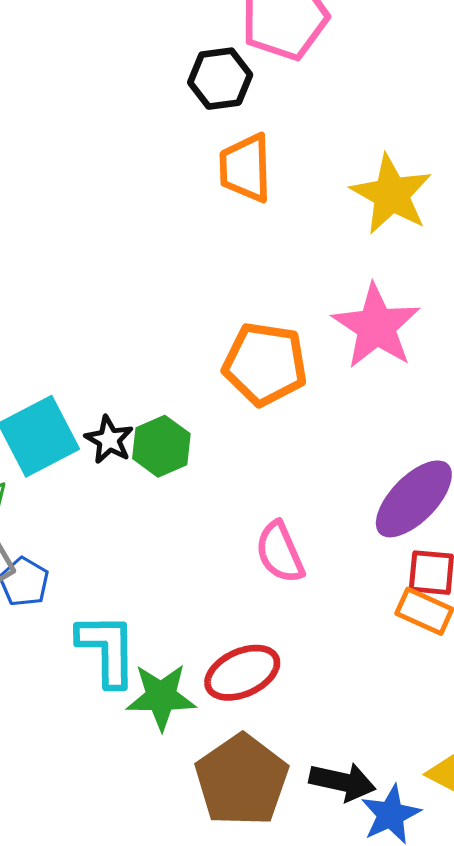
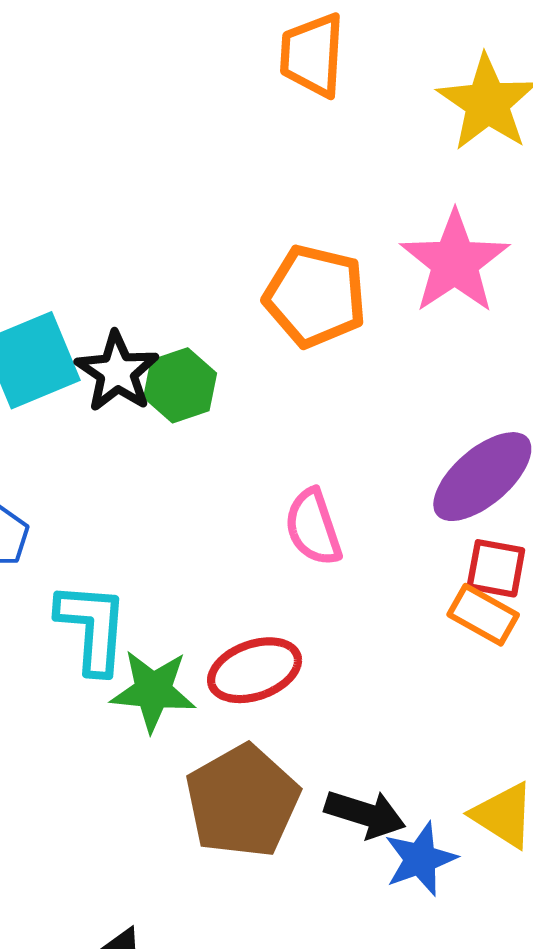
black star: (109, 440) -> (117, 372), size x1.4

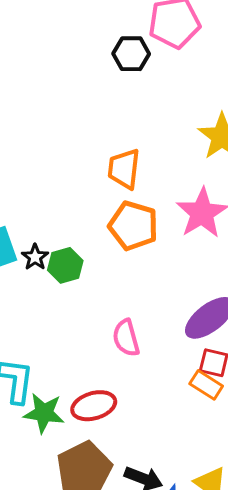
orange trapezoid: (312, 55) -> (124, 169), moved
black star: (117, 372) -> (35, 257), size x0.7

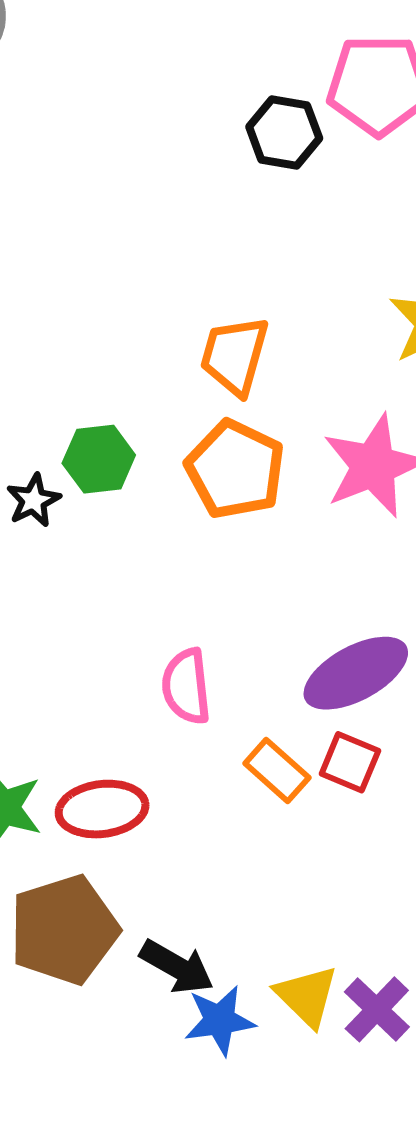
green hexagon: (65, 265) -> (99, 459), moved
orange rectangle: (206, 385) -> (277, 770), moved

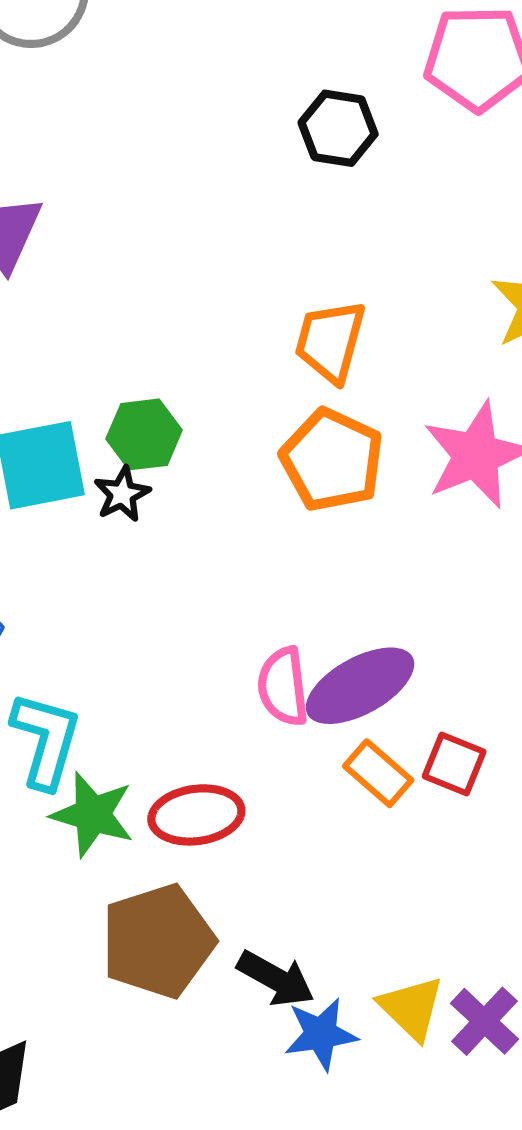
black hexagon: (284, 132) -> (338, 128), moved
green hexagon: (99, 459) -> (144, 434), moved
purple ellipse: (356, 673) -> (360, 686), moved

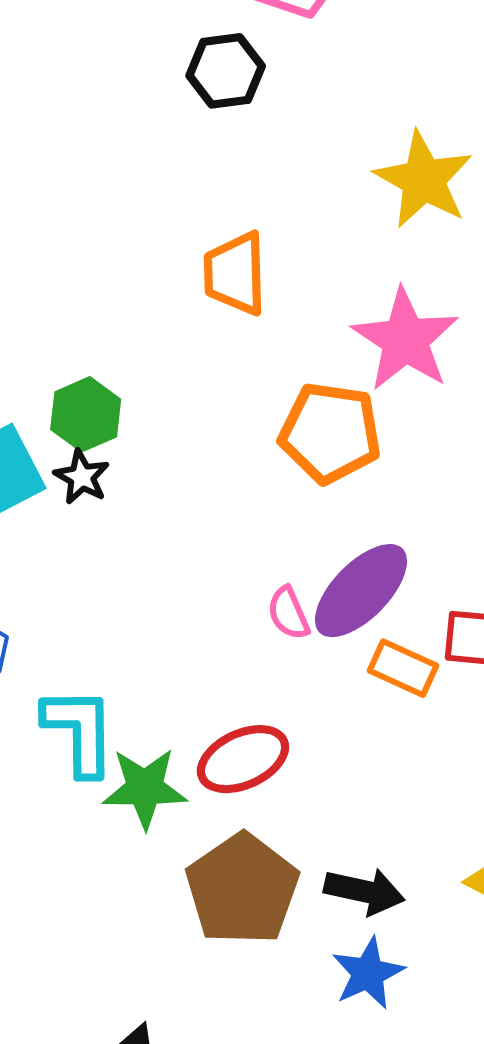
black hexagon: (338, 128) -> (226, 71), moved
orange pentagon: (332, 460) -> (330, 433), moved
pink semicircle: (283, 687) -> (288, 613), size x0.7
blue star: (321, 1034) -> (368, 973), moved

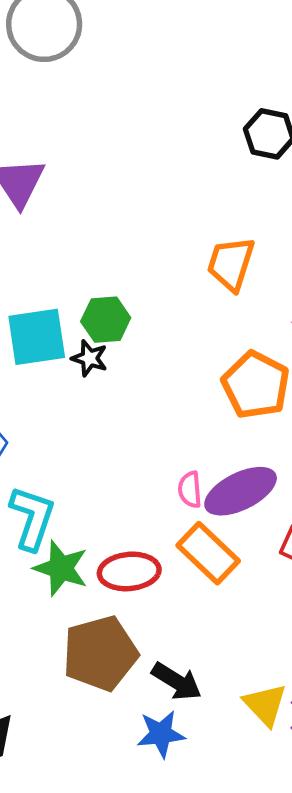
black star: (82, 477) -> (90, 358), turned -30
orange rectangle: (403, 668) -> (208, 553), moved, size x1.4

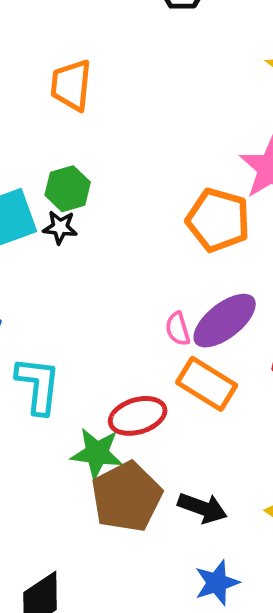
orange trapezoid: (231, 264) -> (71, 85), moved
green star: (61, 568) -> (97, 453), moved
blue star: (161, 734) -> (217, 583), moved

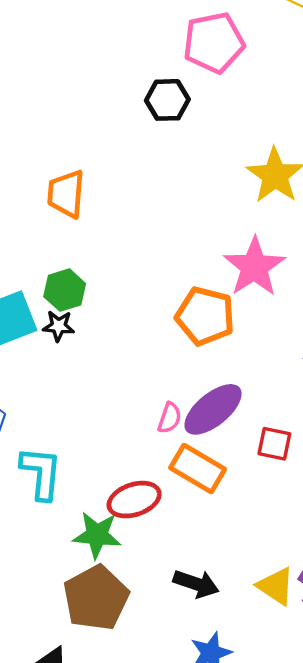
pink semicircle: (178, 329) -> (170, 418), turned -144
brown pentagon: (127, 497) -> (96, 598), moved

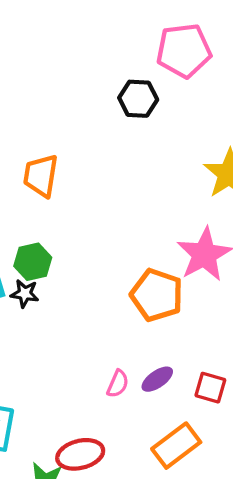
purple ellipse: (213, 409) -> (157, 379), size x0.6
red square: (274, 444) -> (210, 388), moved
orange rectangle: (198, 468) -> (176, 446), moved, turned -72

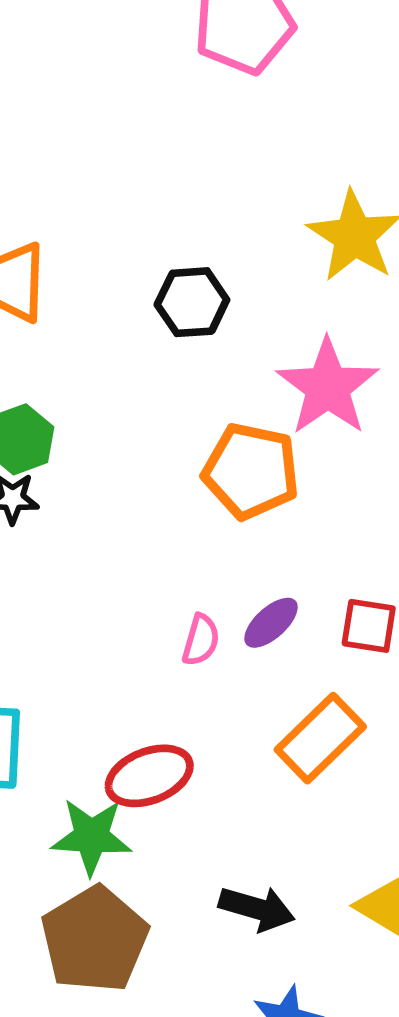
black hexagon: (138, 99) -> (192, 302), moved

